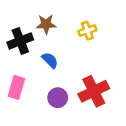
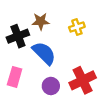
blue semicircle: (50, 60) -> (44, 53), size x1.6

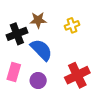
purple circle: (51, 86) -> (38, 80), moved

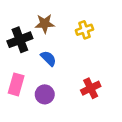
blue semicircle: (41, 50) -> (48, 58), size x0.6
red cross: (77, 75) -> (91, 88), size x0.7

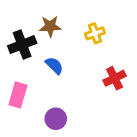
red cross: (91, 88) -> (115, 78), moved
purple circle: (45, 94) -> (56, 119), moved

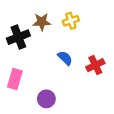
yellow cross: (95, 33) -> (71, 21), moved
blue semicircle: (54, 66) -> (65, 58), moved

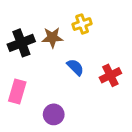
brown star: (42, 22) -> (52, 38), moved

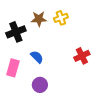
brown star: (52, 38) -> (39, 19), moved
blue semicircle: (75, 67) -> (37, 57), moved

